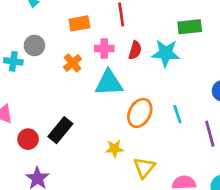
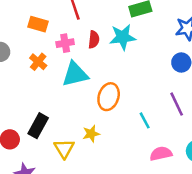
orange rectangle: (79, 23) -> (38, 24), turned 36
cyan line: (177, 114) -> (145, 120), moved
yellow triangle: (144, 168) -> (64, 149), moved

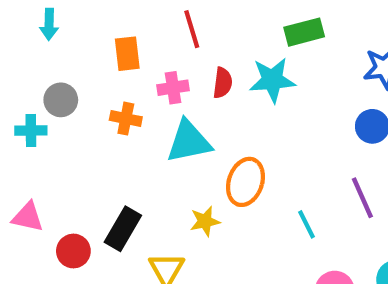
orange rectangle: (38, 24) -> (127, 54), turned 66
orange cross: (38, 62) -> (126, 119), turned -30
yellow star: (91, 134) -> (205, 221), moved

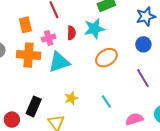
orange cross: (126, 119) -> (29, 55), size x1.6
orange ellipse: (245, 182) -> (106, 58), moved, turned 45
cyan line: (306, 224) -> (106, 102), moved

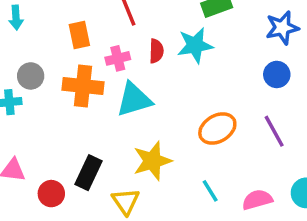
orange ellipse: (106, 58) -> (217, 129), moved
yellow star: (71, 98) -> (152, 161), size x1.6
cyan line: (106, 102) -> (210, 191), moved

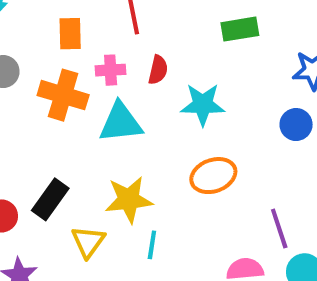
cyan star: (195, 45) -> (203, 104), moved
purple line: (274, 131) -> (279, 228), moved
cyan line: (210, 191) -> (152, 245), moved, turned 30

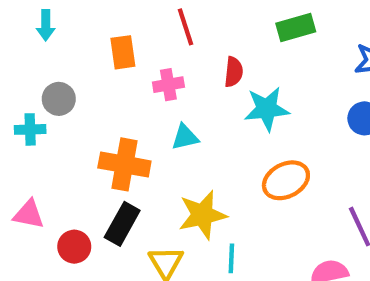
red semicircle: (158, 70) -> (234, 72), moved
orange cross: (63, 95) -> (124, 164), moved
cyan triangle: (121, 122) -> (185, 137), size x0.6

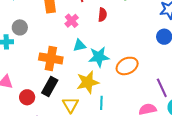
pink cross: (168, 85) -> (72, 21), turned -32
cyan star: (267, 109) -> (99, 57), moved

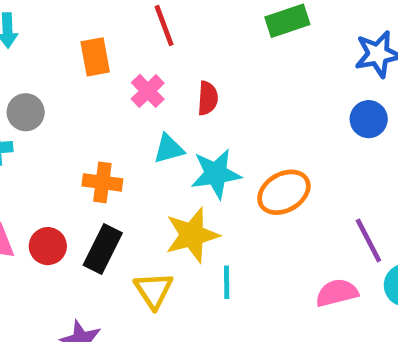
red semicircle: (102, 15) -> (208, 98), moved
orange cross: (51, 58) -> (102, 182), size x0.7
red circle: (27, 97) -> (48, 246), moved

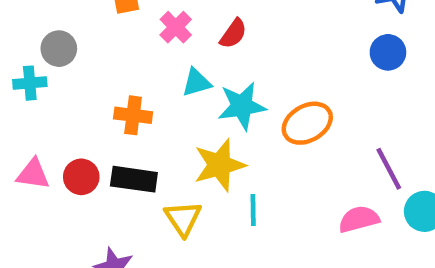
red semicircle: (208, 98) -> (233, 34), turned 32
black rectangle: (103, 249) -> (134, 179), turned 72

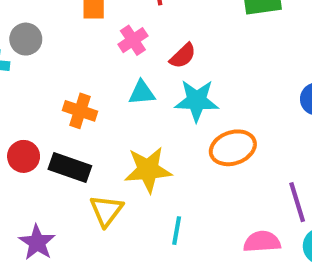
cyan star: (242, 106) -> (197, 101), moved
cyan line: (253, 210) -> (177, 231), moved

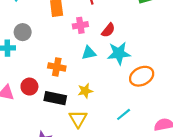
pink cross: (133, 40) -> (80, 25), turned 32
red circle: (24, 156) -> (29, 87), moved
yellow star: (148, 170) -> (85, 91), moved, size x0.6
cyan line: (177, 231) -> (124, 114), moved, turned 48

